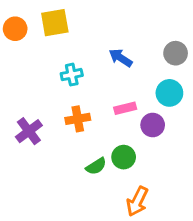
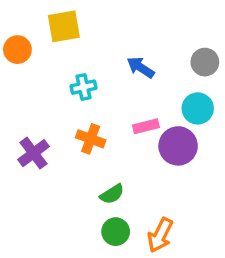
orange circle: (15, 29) -> (17, 50), moved
orange cross: (78, 119) -> (91, 139), turned 30
purple circle: (153, 125) -> (178, 146), size x1.4
green circle: (124, 157) -> (116, 232), moved

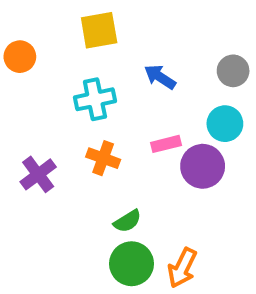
yellow square: (64, 26) -> (99, 30), moved
cyan cross: (83, 87) -> (95, 99), size x1.4
green circle: (116, 232) -> (132, 264), size x1.4

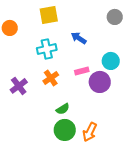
gray circle: (233, 71) -> (115, 17), moved
orange cross: (103, 158) -> (51, 78), turned 35

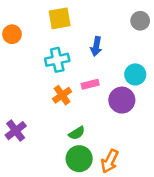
blue arrow: (79, 38) -> (96, 46), turned -112
pink rectangle: (82, 71) -> (90, 84), moved
purple cross: (19, 86) -> (16, 131), moved

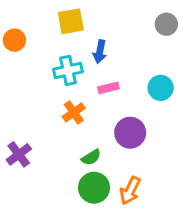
blue arrow: (96, 46) -> (100, 52), moved
pink rectangle: (90, 84) -> (108, 88), moved
purple circle: (122, 100) -> (130, 133), moved

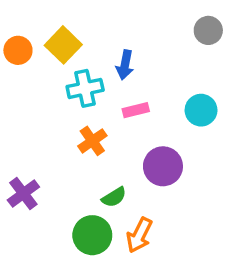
yellow square: (71, 21) -> (63, 45), moved, turned -36
green circle: (94, 188) -> (92, 235), moved
orange arrow: (130, 191) -> (139, 235), moved

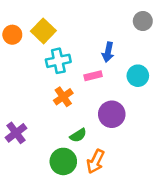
blue arrow: (125, 65) -> (108, 52), moved

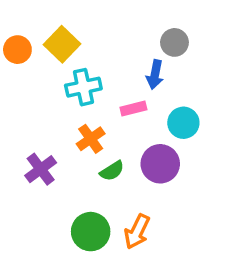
gray circle: (143, 21) -> (174, 42), moved
cyan circle: (138, 76) -> (183, 123), moved
purple cross: (16, 133) -> (41, 169), moved
green semicircle: (78, 135) -> (112, 171), moved

